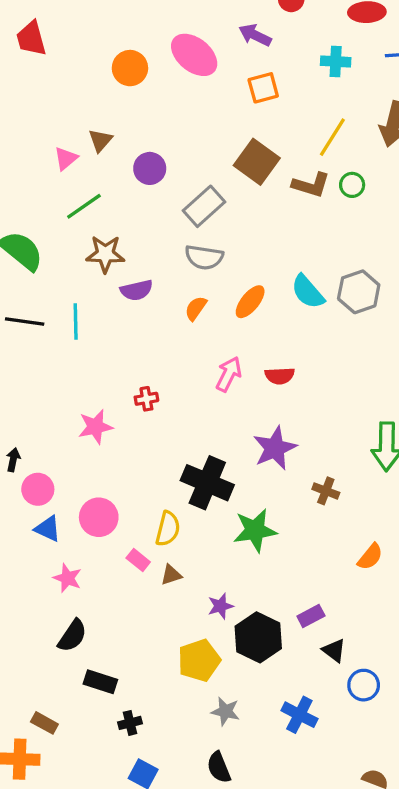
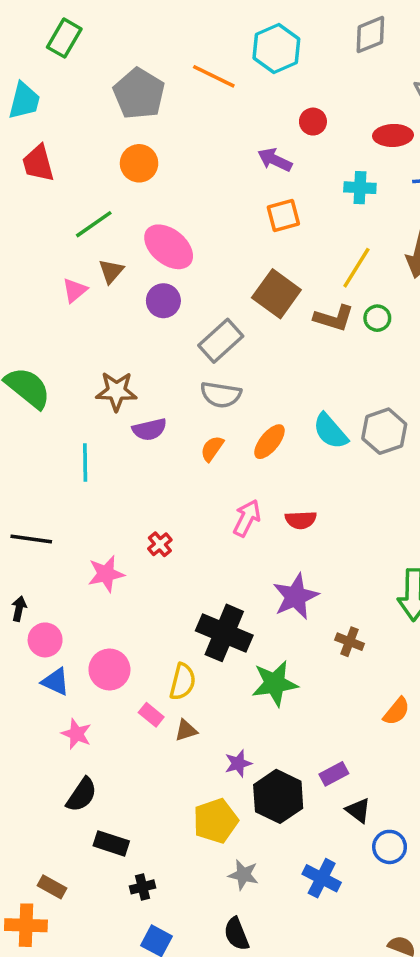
pink ellipse: (194, 55) -> (169, 247), moved
orange circle: (130, 68) -> (139, 163), moved
green line: (84, 206) -> (94, 224), moved
black line: (25, 321) -> (31, 539), moved
red cross: (146, 399) -> (160, 544), turned -30

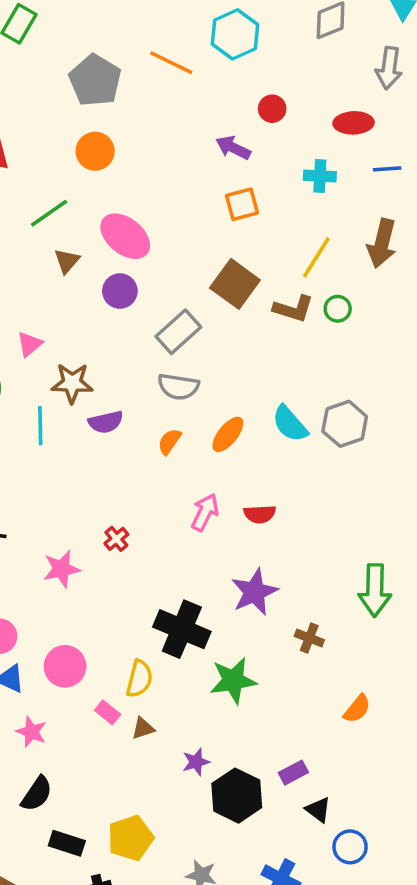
pink triangle: (75, 290) -> (30, 344), moved
cyan line: (85, 462) -> (40, 426), moved
yellow pentagon: (216, 821) -> (131, 838), moved

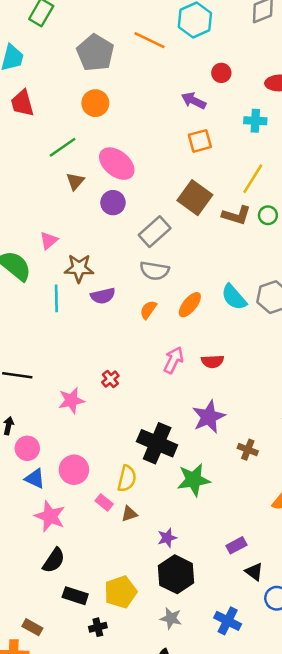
pink star: (31, 732) -> (50, 516), size x1.4
black hexagon: (237, 796) -> (176, 574), moved

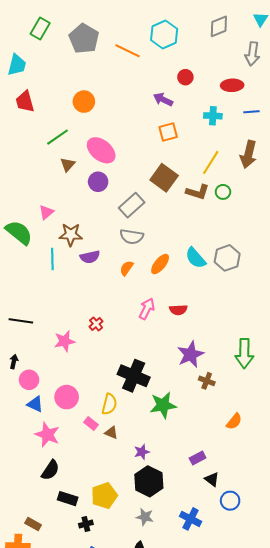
gray pentagon: (95, 53) -> (84, 39), moved
purple star: (209, 417) -> (190, 354), moved
brown triangle: (129, 514) -> (111, 433), turned 40

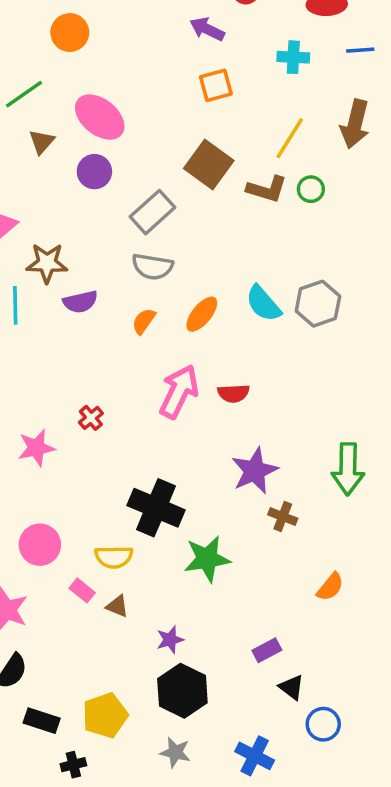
pink arrow: (147, 309) -> (179, 392), size x1.4
yellow semicircle: (109, 404) -> (114, 557), turned 75

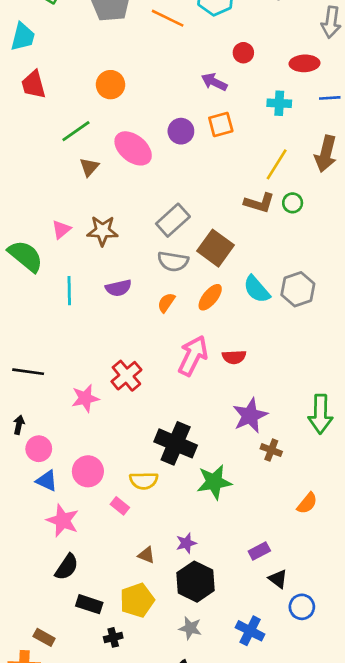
brown square: (209, 165) -> (215, 248), moved
purple circle: (94, 172) -> (181, 131), moved
brown star: (47, 263) -> (103, 231), moved
red cross: (91, 418) -> (126, 376), size x1.6
brown triangle: (117, 606) -> (146, 555), moved

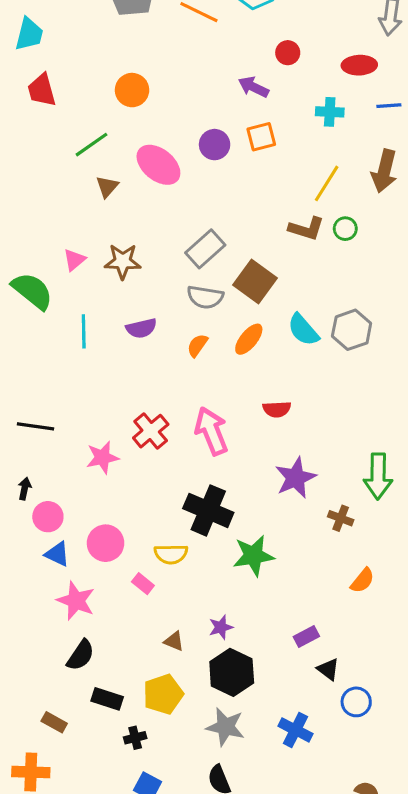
pink arrow: (193, 356) -> (211, 431), moved, turned -48
brown cross: (271, 450) -> (341, 518), moved
gray star: (190, 628) -> (225, 727), size x1.4
brown rectangle: (44, 637) -> (54, 722), moved

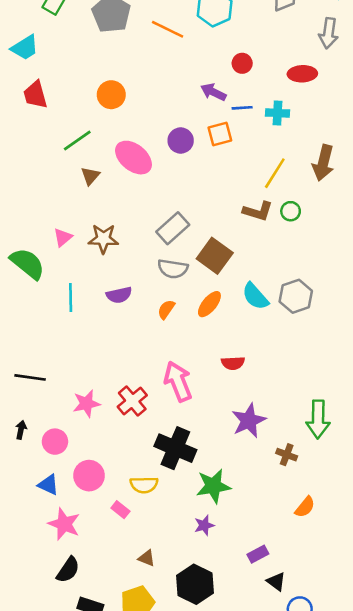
cyan trapezoid: (29, 34) -> (25, 48), turned 44
blue line: (389, 106) -> (242, 108), moved
red cross: (151, 431) -> (132, 401), moved
pink circle: (48, 517) -> (55, 442), moved
purple star: (221, 627) -> (204, 525), moved

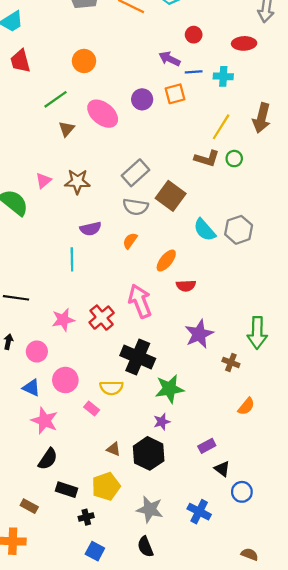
cyan line: (71, 298) -> (72, 259), moved
orange ellipse: (209, 304) -> (166, 261), moved
black hexagon: (195, 584) -> (149, 453), moved

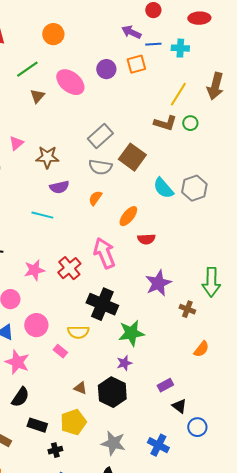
brown star: (77, 182) -> (47, 157), moved
cyan line: (72, 259) -> (42, 215), turned -75

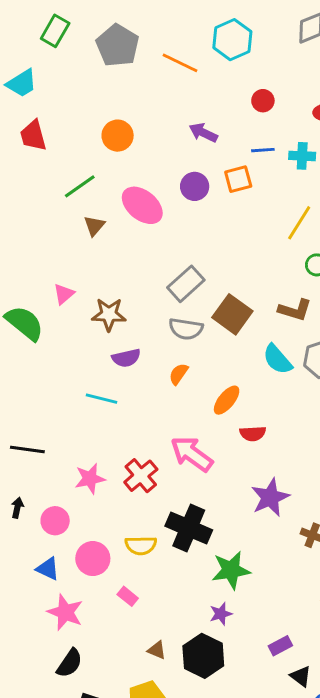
purple arrow: (131, 32) -> (203, 133), moved
brown L-shape: (165, 123) -> (295, 310), moved
pink arrow: (104, 253) -> (192, 454), turned -32
yellow semicircle: (78, 332) -> (141, 545), moved

